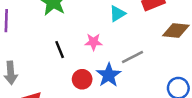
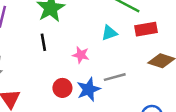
black line: (60, 50) -> (43, 42), moved

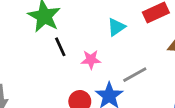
black line: (43, 42) -> (60, 47), moved

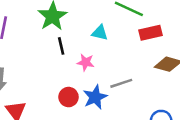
cyan triangle: (116, 27) -> (100, 33), moved, turned 36

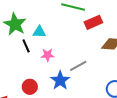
cyan triangle: (100, 33) -> (39, 32), moved
red circle: (69, 97) -> (30, 87), moved

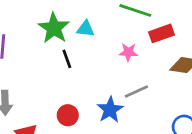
cyan triangle: (39, 32) -> (86, 29), moved
pink star: (48, 55) -> (128, 52), moved

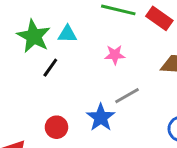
red rectangle: (162, 33) -> (159, 18), moved, turned 60
black line: (67, 59) -> (50, 68), turned 60

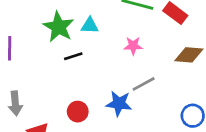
black line: (50, 68) -> (73, 56), turned 36
blue star: (101, 117) -> (119, 103), turned -30

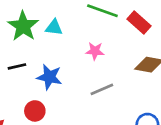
black line: (73, 56) -> (17, 66), moved
blue star: (119, 103) -> (49, 77), moved

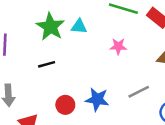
blue star: (49, 77) -> (97, 99), moved
gray line: (102, 89) -> (139, 92), moved

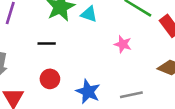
red circle: (65, 105) -> (50, 79), moved

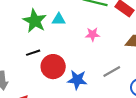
red circle: (50, 79) -> (53, 67), moved, size x1.5

